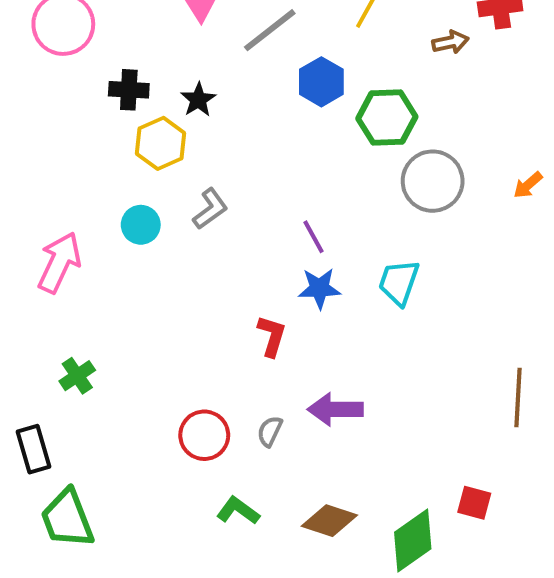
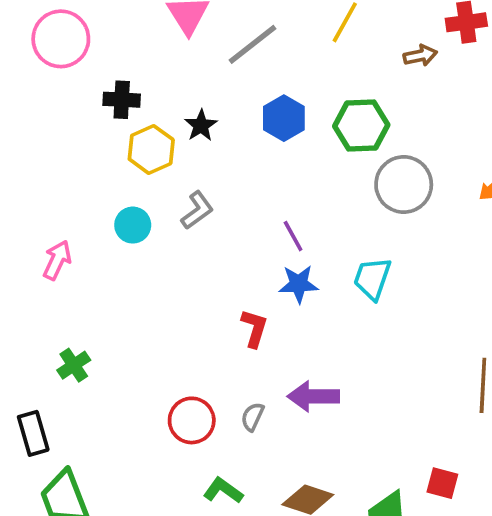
blue hexagon: (321, 82) -> (284, 118), moved
black star: (198, 100) -> (201, 126), moved
pink arrow: (59, 262) -> (57, 260), size x0.7

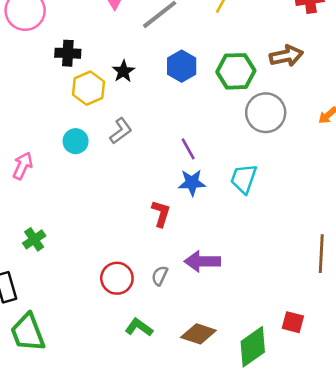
brown arrow: (420, 55) -> (286, 56), moved, size x1.4

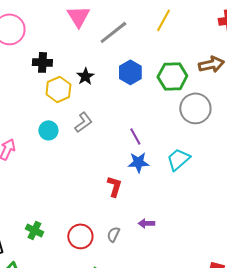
cyan trapezoid: (244, 179) -> (178, 159), turned 30
green cross: (34, 239) -> (34, 230), moved, turned -30
purple arrow: (202, 261) -> (146, 223), size x0.6

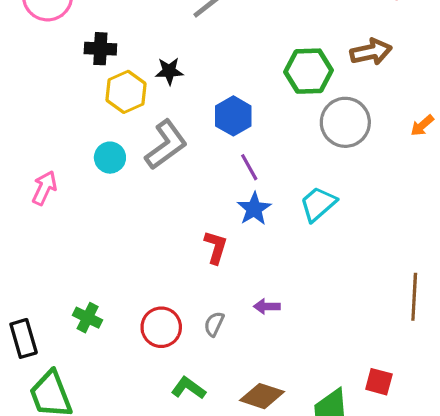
blue hexagon: (130, 72) -> (233, 116), moved
black star: (85, 76) -> (169, 71), turned 30
gray L-shape: (83, 122) -> (166, 145), size x1.5
blue star: (138, 162) -> (254, 209), turned -30

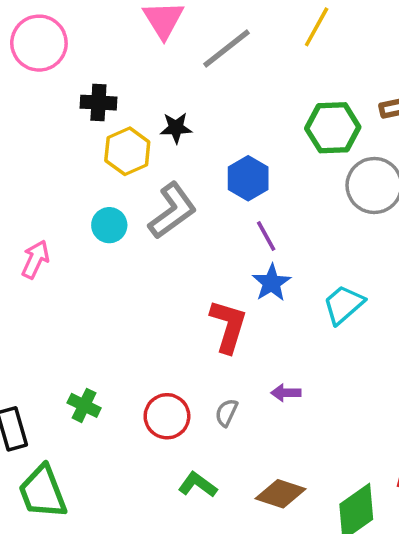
cyan trapezoid: (318, 204) -> (344, 304), moved
red L-shape: (216, 247) -> (228, 326), size x1.4

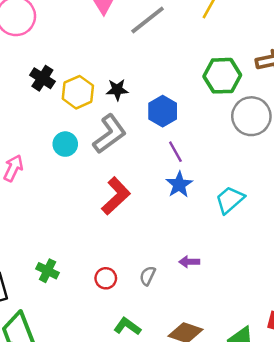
black cross: (98, 103) -> (42, 78), moved, turned 30
black star: (176, 128) -> (117, 90), moved
red L-shape: (228, 326) -> (116, 196), moved, turned 30
red circle: (167, 416) -> (106, 278), size x0.7

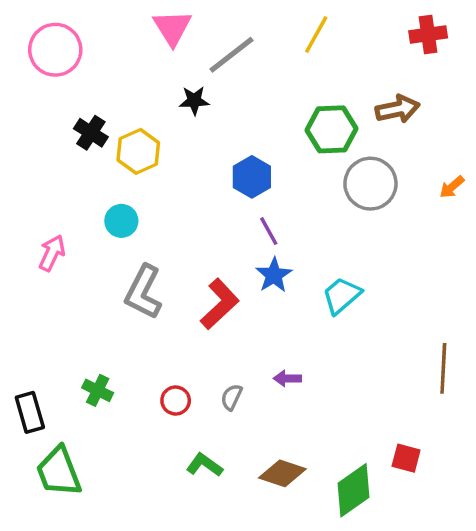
black star: (117, 90) -> (194, 101), moved
gray L-shape: (110, 134) -> (143, 292), moved, turned 153
red L-shape: (116, 196) -> (220, 304), moved

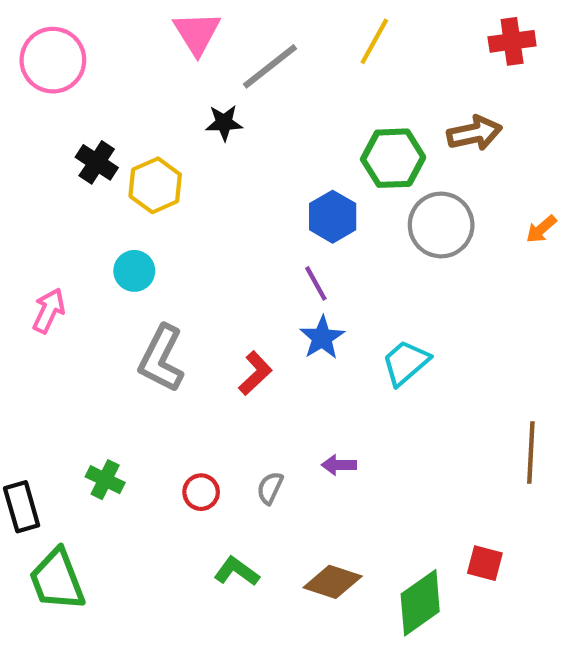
blue hexagon: (252, 177) -> (333, 217), moved
red L-shape: (220, 304) -> (255, 373), size x0.7

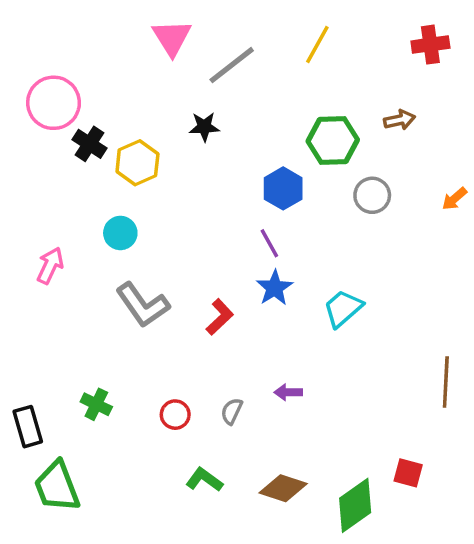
pink circle: (53, 60) -> (54, 103), moved
black star: (224, 123) -> (204, 127), moved
brown arrow: (474, 133) -> (400, 120), size x0.7
gray circle: (441, 225) -> (372, 195), size x0.7
gray L-shape: (161, 359) -> (143, 305), turned -62

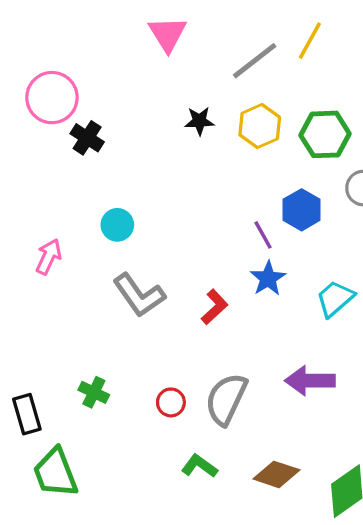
gray line: (232, 65) -> (255, 61), moved
yellow hexagon: (137, 163) -> (260, 126), moved
blue hexagon: (283, 188) -> (302, 210), moved
purple arrow: (288, 392) -> (310, 381), moved, size x1.8
gray semicircle: (232, 411) -> (226, 399), size x2.0

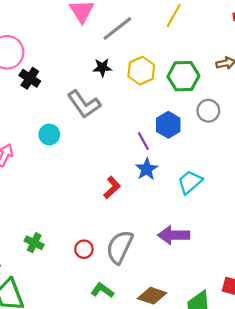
gray line: (255, 61) -> (117, 29), moved
gray L-shape: (139, 295) -> (84, 104), moved

